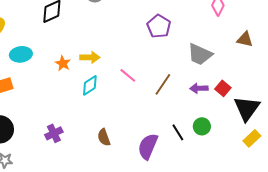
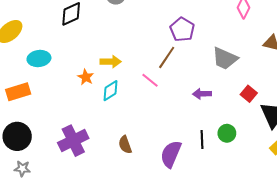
orange star: (63, 63) -> (86, 77), moved
brown line: (163, 84) -> (167, 57), moved
purple arrow: (199, 88) -> (202, 94), moved
black line: (178, 132) -> (202, 139), turned 30
purple cross: (54, 133) -> (73, 141), size x1.6

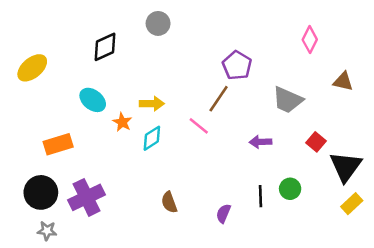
cyan ellipse: (39, 58) -> (93, 100), moved, turned 45
orange rectangle: (18, 92) -> (58, 144), moved
purple cross: (73, 141) -> (87, 197), moved
purple semicircle: (171, 154) -> (223, 213), size x0.6

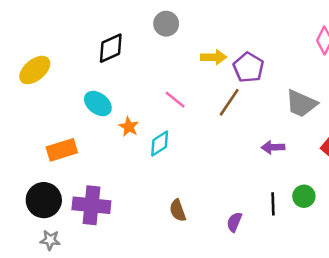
yellow arrow: (152, 104) -> (214, 57), moved
pink line: (199, 126) -> (175, 100), moved
purple cross: (87, 197) -> (91, 205), turned 32

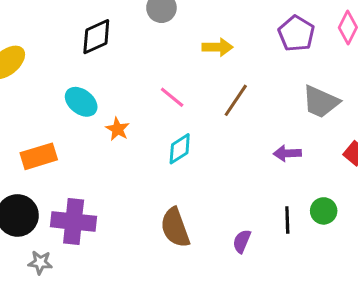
purple pentagon: (249, 67) -> (296, 34), moved
cyan diamond: (160, 143) -> (180, 149), moved
brown semicircle: (178, 210) -> (175, 228), size x1.5
gray star: (50, 240) -> (40, 262), moved

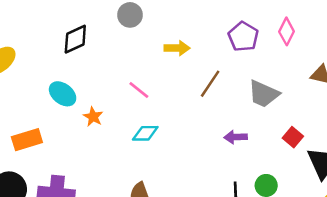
brown line: (236, 100) -> (210, 84), moved
cyan diamond: (180, 149) -> (145, 133), turned 32

